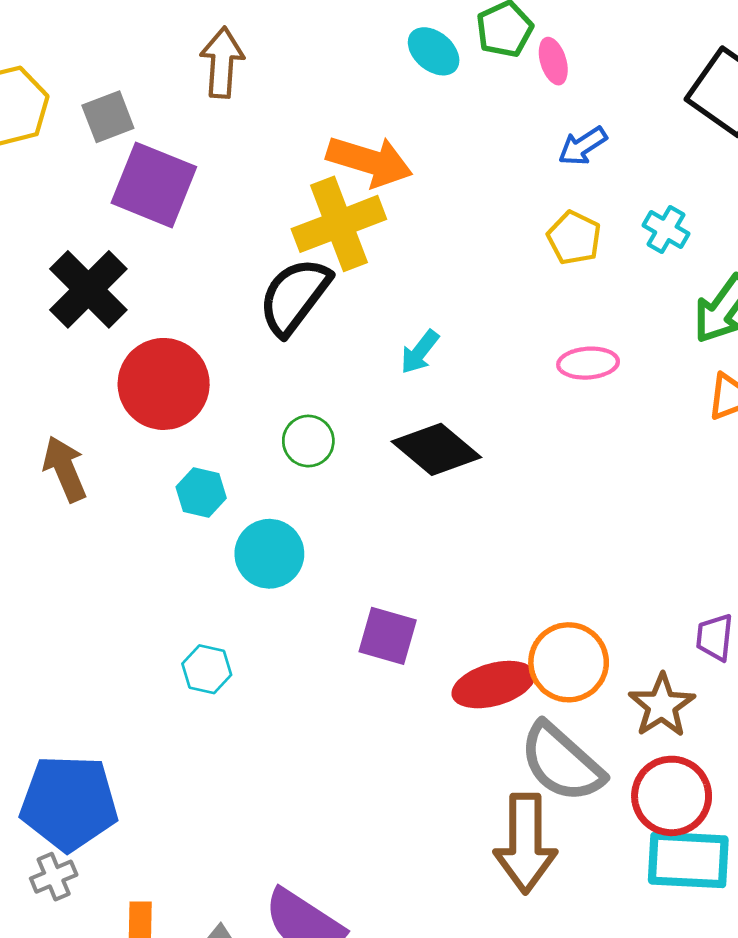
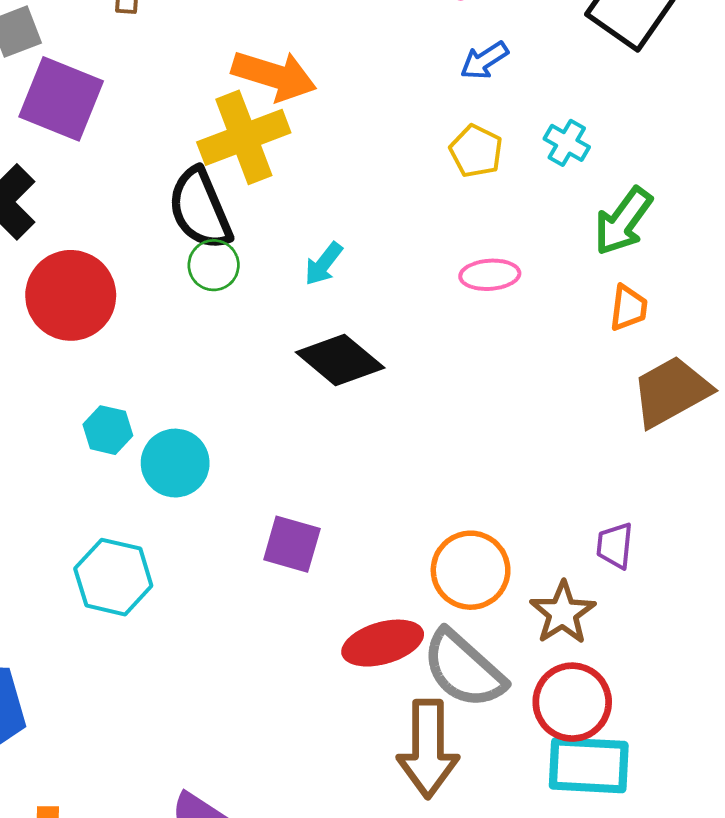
black semicircle: (294, 296) -> (200, 209), turned -60
green circle: (308, 441) -> (214, 265), moved
cyan hexagon: (201, 493) -> (108, 430), moved
cyan hexagon: (207, 669) -> (113, 577), size x1.6
red ellipse: (493, 685) -> (383, 643), moved

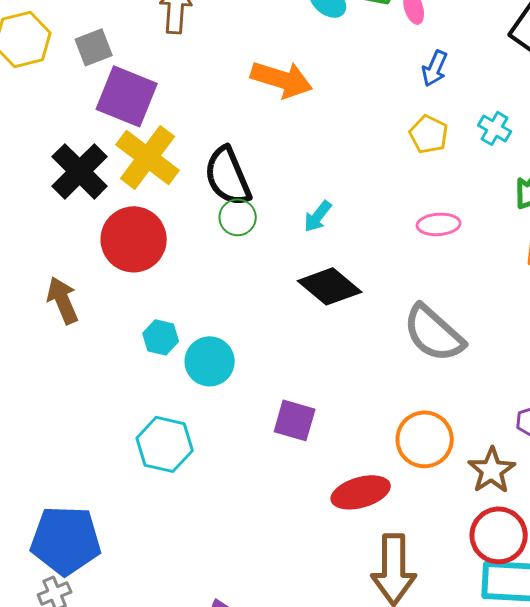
blue arrow: (484, 60) -> (435, 68), turned -33
yellow cross: (244, 137) -> (148, 157), moved, turned -32
gray semicircle: (464, 669) -> (434, 333), moved

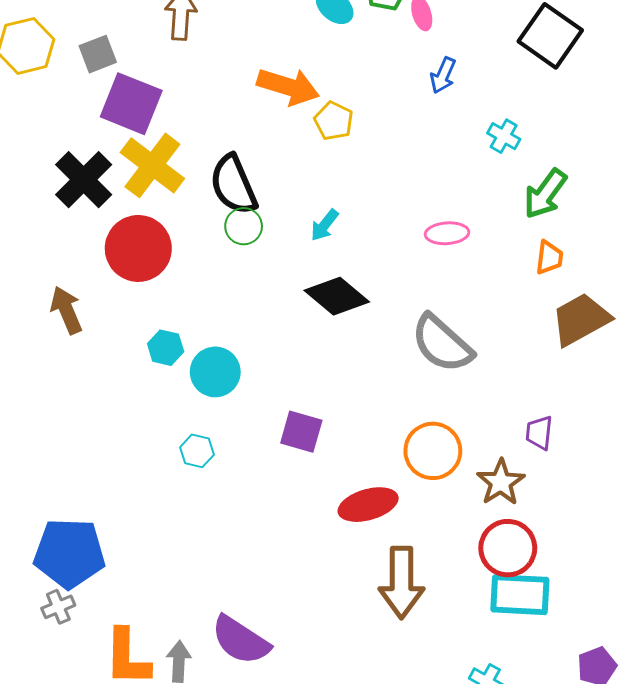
yellow pentagon: (429, 134) -> (334, 121), moved
cyan hexagon: (165, 444) -> (197, 451), moved, size x0.6

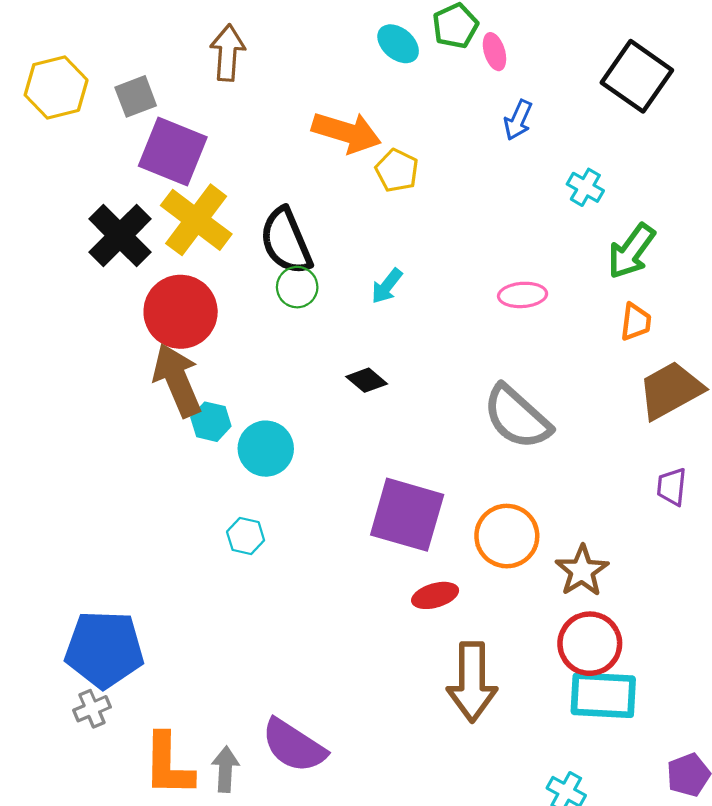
black diamond: (337, 296) -> (367, 380), moved, size x0.6
brown arrow: (66, 310) -> (177, 380), moved, size x1.4
purple square: (301, 432) -> (407, 515), moved, size x1.6
purple trapezoid: (539, 433) -> (672, 487), moved
red ellipse: (368, 505) -> (435, 595), size x0.7

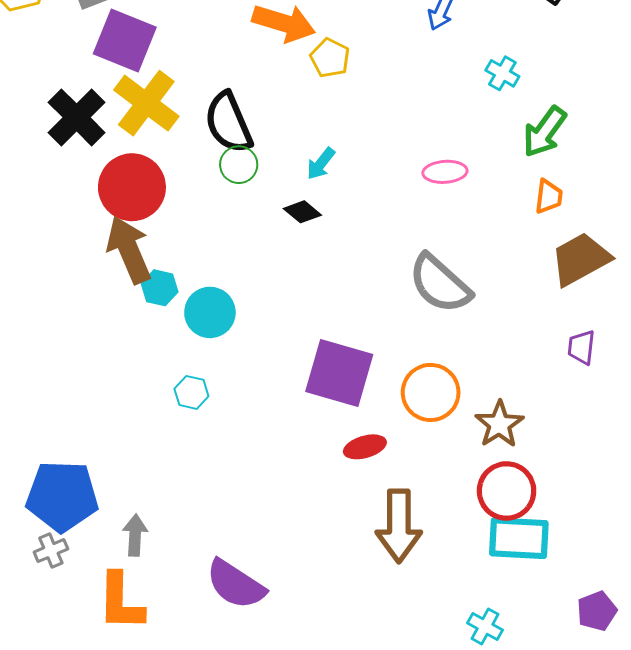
black diamond: (367, 380) -> (302, 212), moved
gray arrow: (225, 769) -> (135, 535), moved

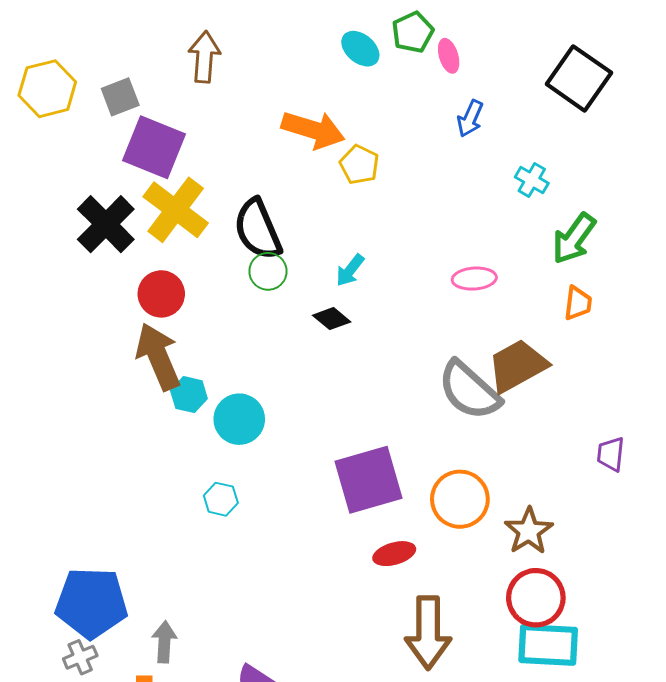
red circle: (132, 187) -> (161, 294), size x0.7
brown trapezoid: (580, 259) -> (517, 366), moved
purple square: (339, 373) -> (369, 480), turned -32

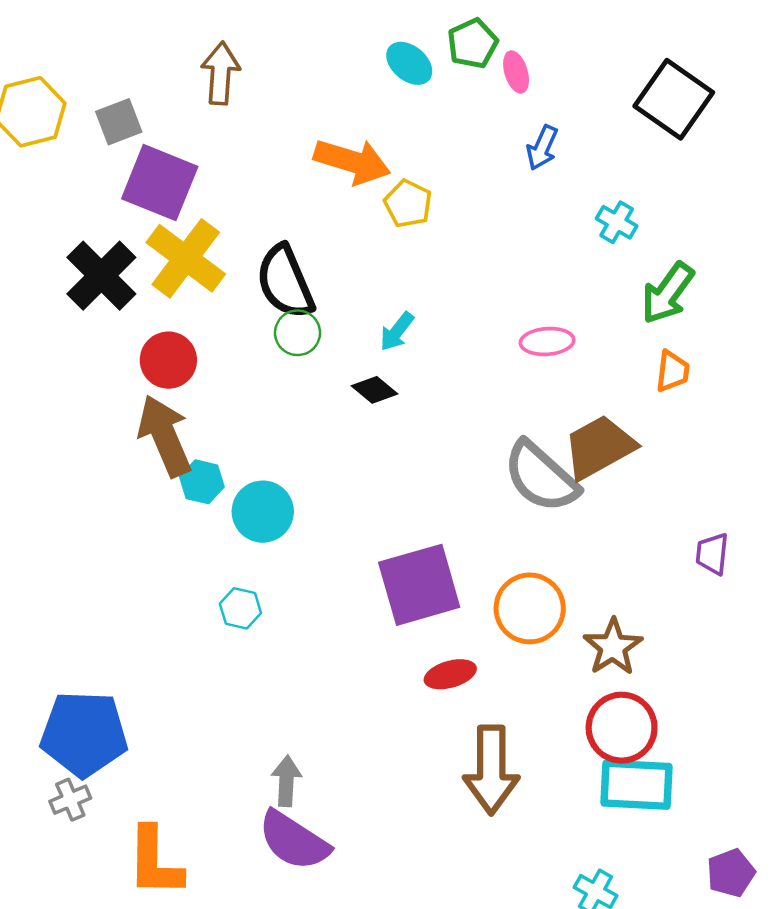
gray arrow: (164, 642) -> (286, 781), moved

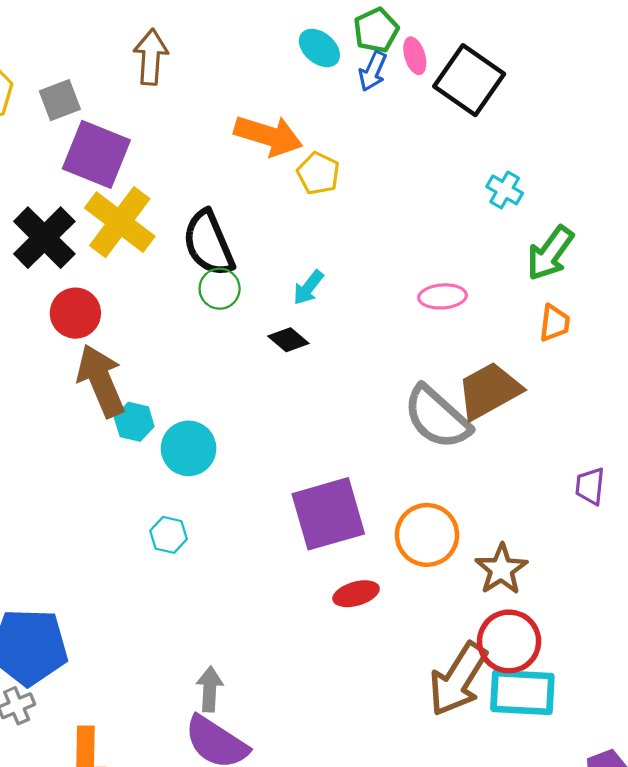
black square: (674, 99) -> (469, 80), moved
blue arrow: (542, 148) -> (373, 71), moved
red circle: (168, 360) -> (75, 313), moved
brown arrow: (491, 770) -> (458, 679), moved, turned 32

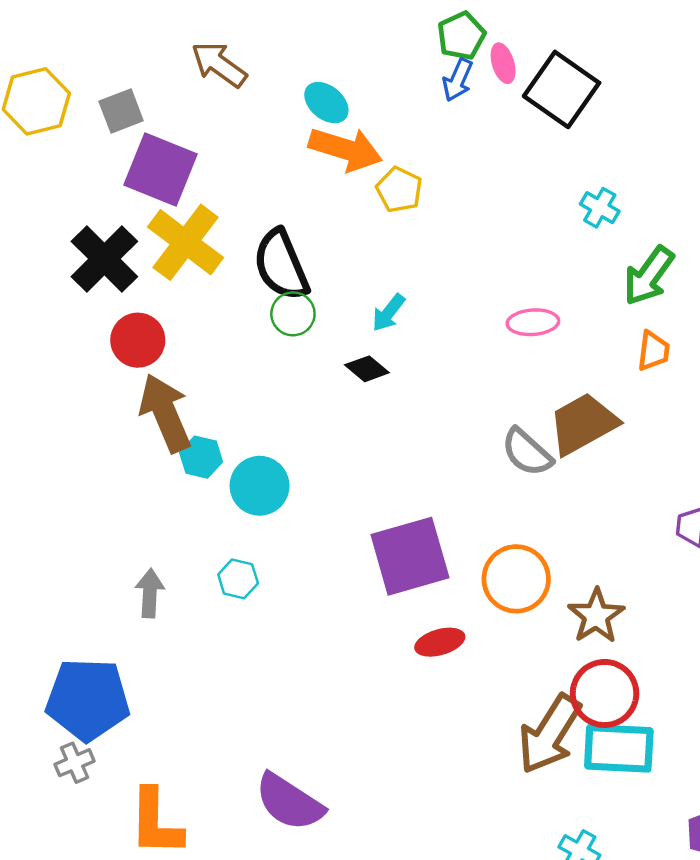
cyan ellipse: (319, 48) -> (326, 103), moved
brown arrow: (151, 57) -> (219, 64), turned -58
gray semicircle: (437, 417) -> (527, 452), size x0.7
gray arrow: (210, 689) -> (150, 593), moved

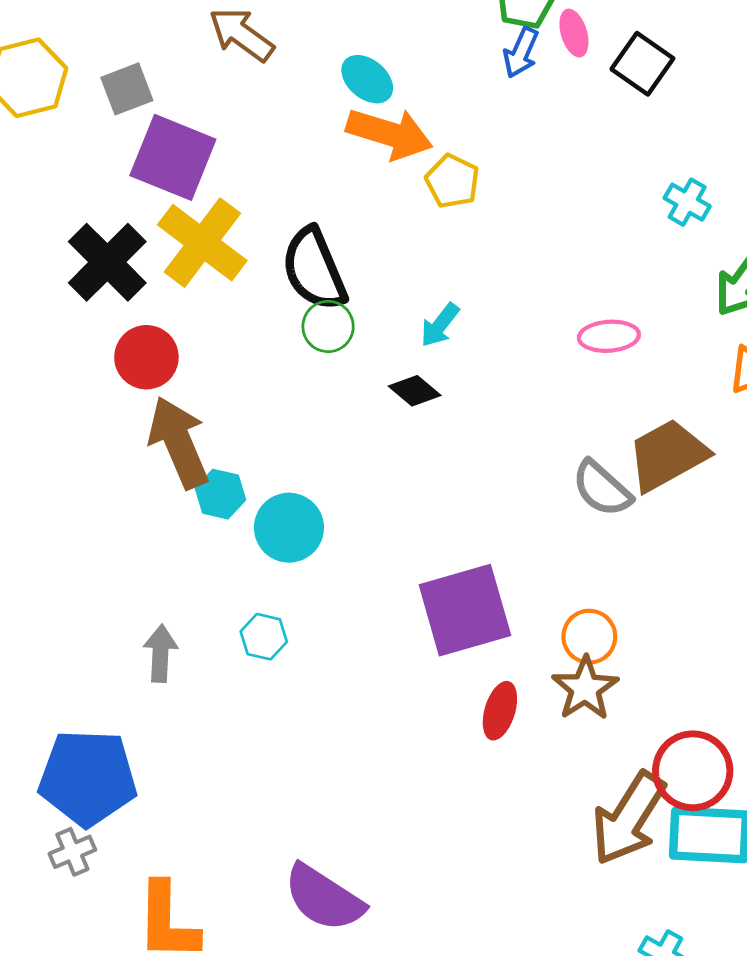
black square: (562, 89) -> (642, 64), size x0.7
orange circle: (516, 579) -> (589, 637), size x0.7
brown star: (596, 616) -> (585, 688), moved
red ellipse: (440, 642) -> (500, 711), turned -57

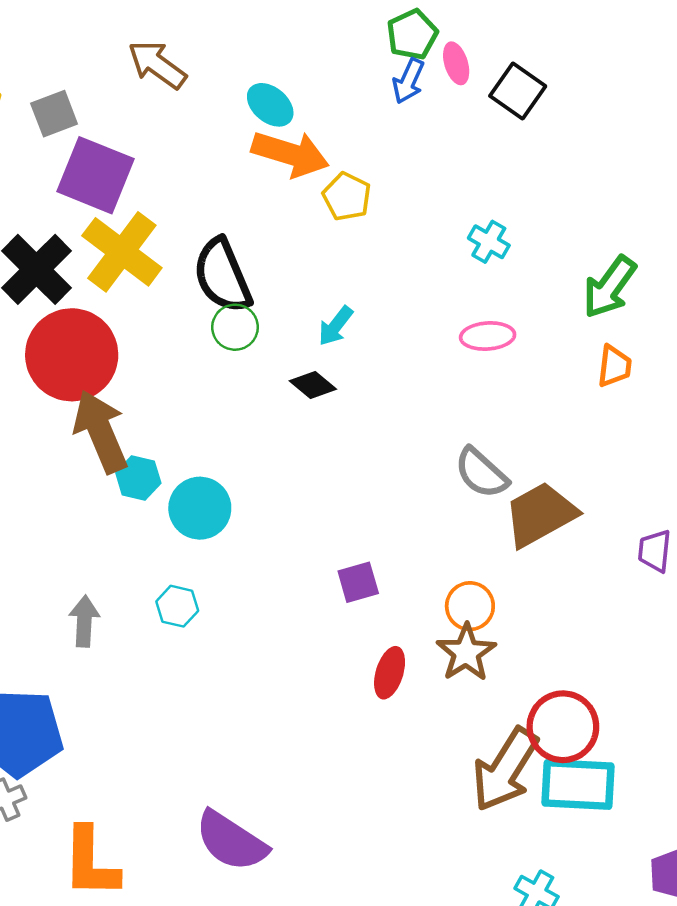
cyan cross: (687, 202) -> (489, 242), moved
red circle: (146, 357) -> (72, 355), size x1.6
brown trapezoid: (668, 455) -> (540, 514), moved
purple square: (465, 610) -> (358, 582), size x0.5

